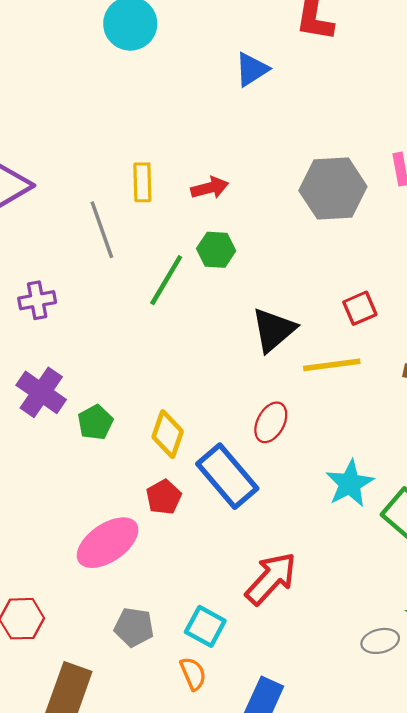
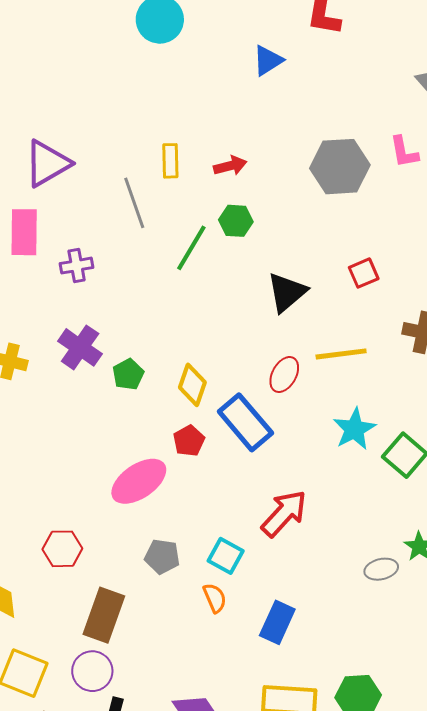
yellow line: (332, 365) -> (341, 354), moved

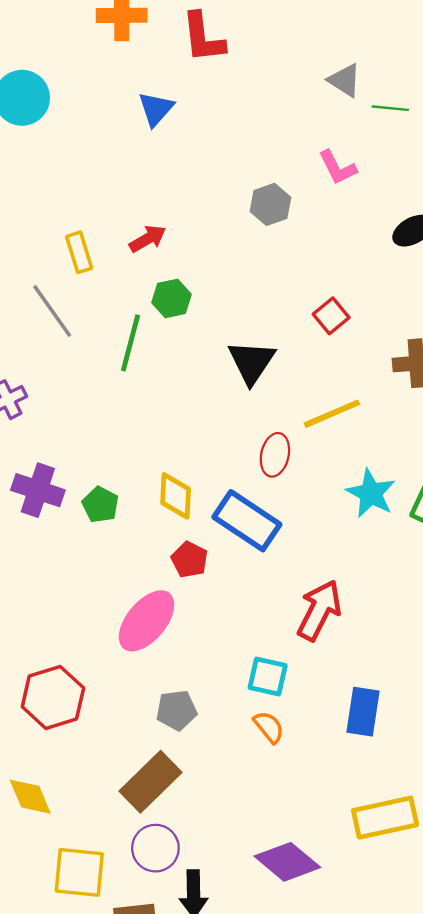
gray hexagon: (340, 167) -> (270, 204), size x0.6
red hexagon: (62, 549) -> (53, 697), moved, size x1.4
gray pentagon: (162, 557) -> (176, 710), moved
brown rectangle: (104, 615) -> (150, 782), turned 42
blue rectangle: (277, 622) -> (363, 712), moved

